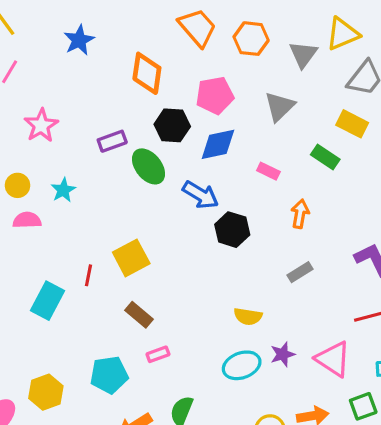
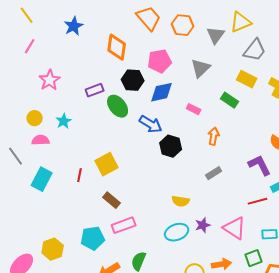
cyan rectangle: (47, 301) -> (42, 179), moved
pink rectangle: (158, 354) -> (124, 225), size x1.6

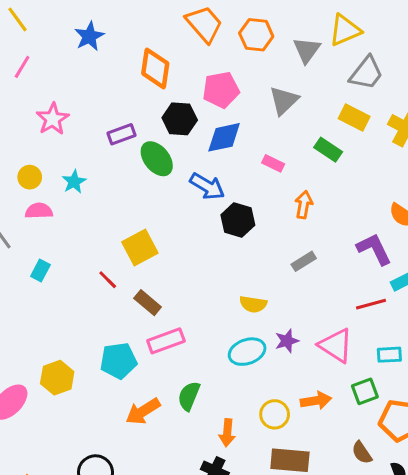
red line: (80, 175) -> (108, 280), moved, turned -56
cyan rectangle: (42, 179) -> (40, 270), size x0.6

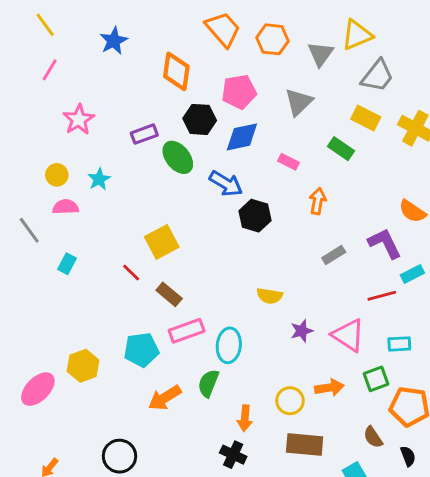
gray rectangle: (304, 261) -> (334, 255), moved
cyan ellipse: (247, 352) -> (229, 345), moved, turned -64

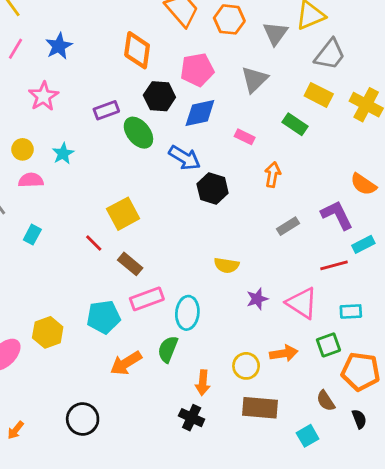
blue star: (114, 41) -> (59, 46), moved

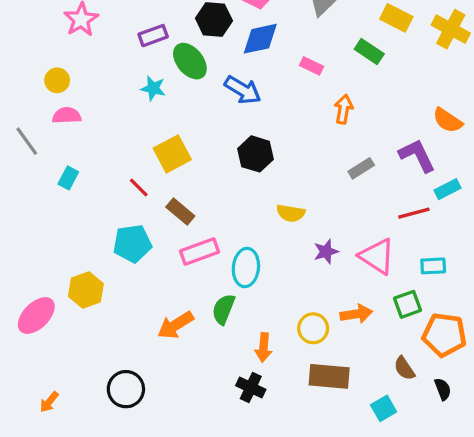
cyan star: (63, 154) -> (153, 88), moved, turned -30
black hexagon: (213, 188) -> (256, 154), moved
cyan pentagon: (104, 317) -> (132, 244), moved

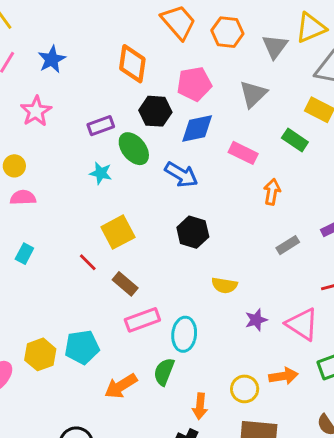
pink rectangle: (312, 66) -> (243, 153), size x1.4
cyan pentagon: (132, 244) -> (82, 347), moved

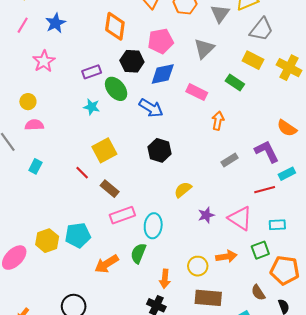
yellow semicircle: (224, 285) -> (183, 190), turned 132

